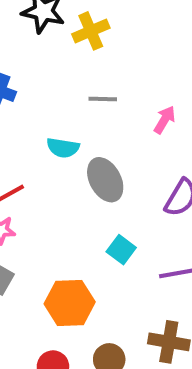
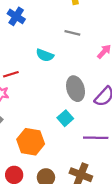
gray ellipse: (105, 180) -> (76, 89), moved

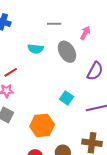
gray ellipse: (76, 89) -> (67, 52), moved

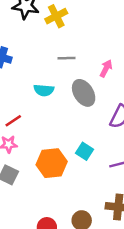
orange hexagon: (42, 125) -> (52, 163), moved

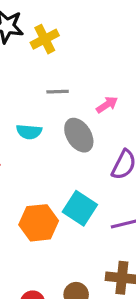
pink arrow: (106, 68) -> (107, 105), turned 30
cyan square: (85, 151) -> (80, 208), size x1.5

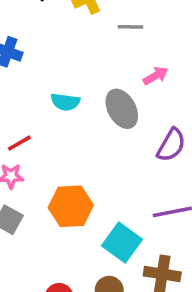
gray line: (58, 92) -> (130, 27), moved
cyan square: (80, 208) -> (122, 242), moved

